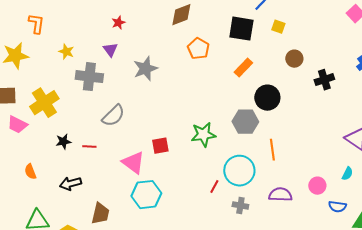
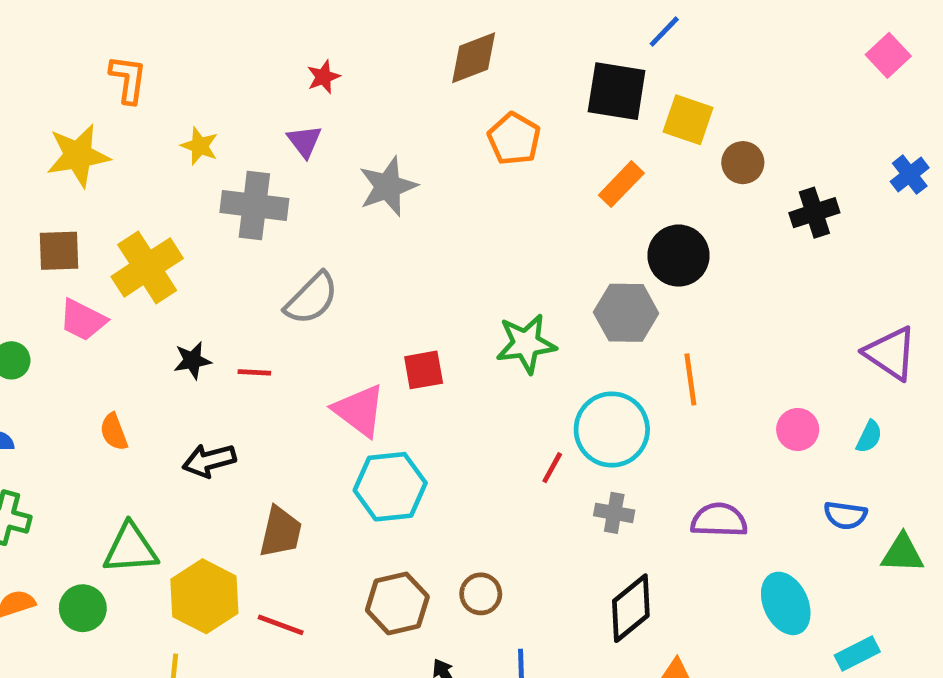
yellow square: (278, 27) -> (688, 120), moved, size x1.5
pink circle: (317, 186) -> (798, 429), moved
purple semicircle: (280, 195) -> (719, 520), moved

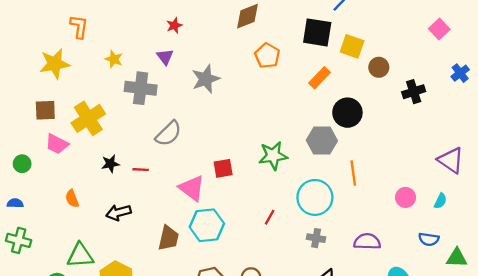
pink square: (888, 55) -> (439, 29), moved
red line: (552, 468) -> (270, 217), moved
brown trapezoid: (281, 532) -> (168, 238), moved

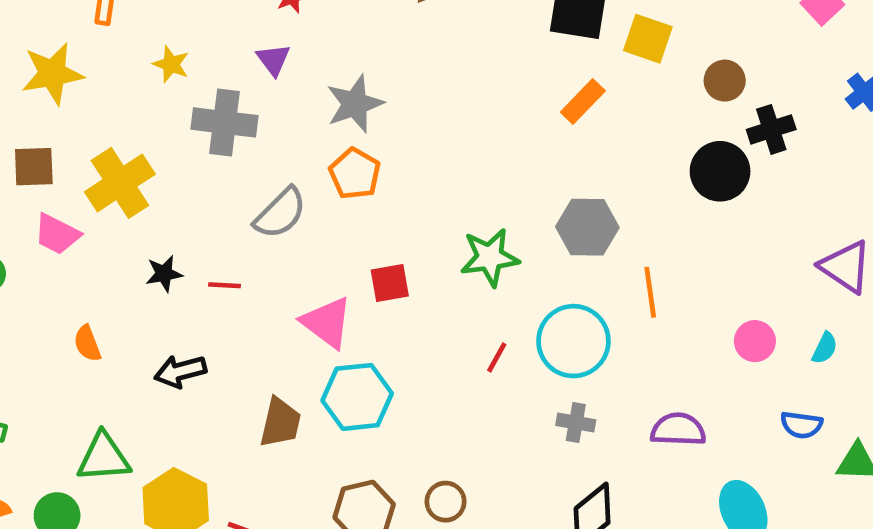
orange pentagon: (267, 56) -> (355, 174), moved
brown circle: (379, 67) -> (725, 81), moved
black circle: (347, 113) -> (720, 171), moved
red line: (270, 217) -> (497, 357), moved

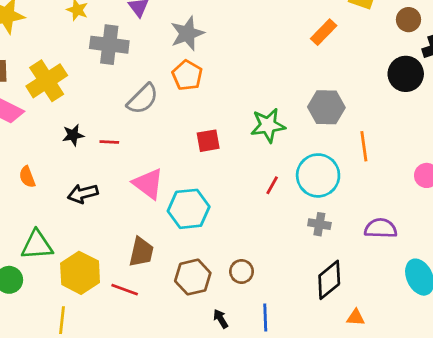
pink triangle: (327, 322) -> (148, 184), moved
brown trapezoid: (280, 423) -> (141, 252), moved

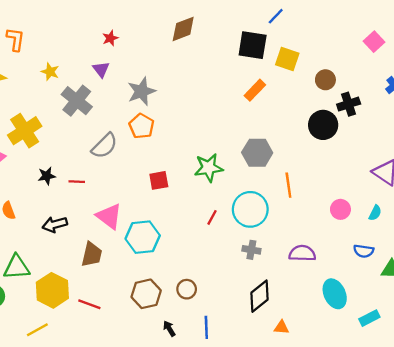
gray cross: (109, 45) -> (77, 101), turned 32
brown trapezoid: (141, 252) -> (92, 254), moved
yellow line: (62, 320) -> (37, 330), turned 55

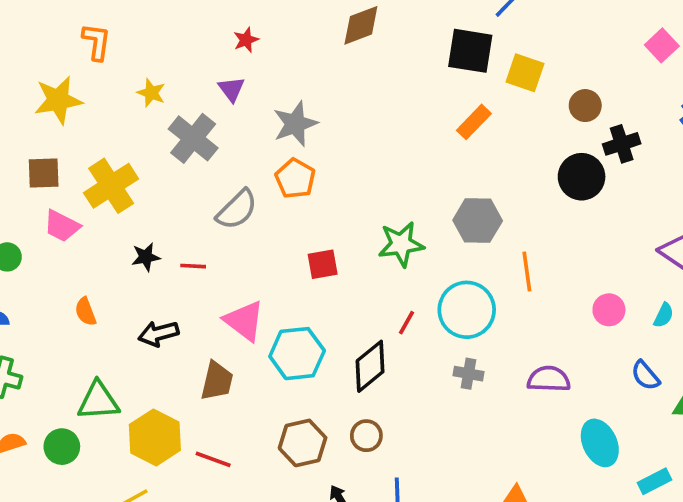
blue semicircle: (364, 251) -> (645, 375), turned 42
black diamond: (259, 296) -> (370, 366), moved

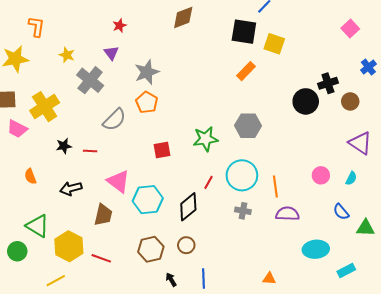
brown circle: (585, 106) -> (350, 101), moved
orange line: (527, 272) -> (275, 186), moved
green triangle: (98, 401) -> (37, 226), turned 35
cyan ellipse: (600, 443) -> (316, 249), turned -70

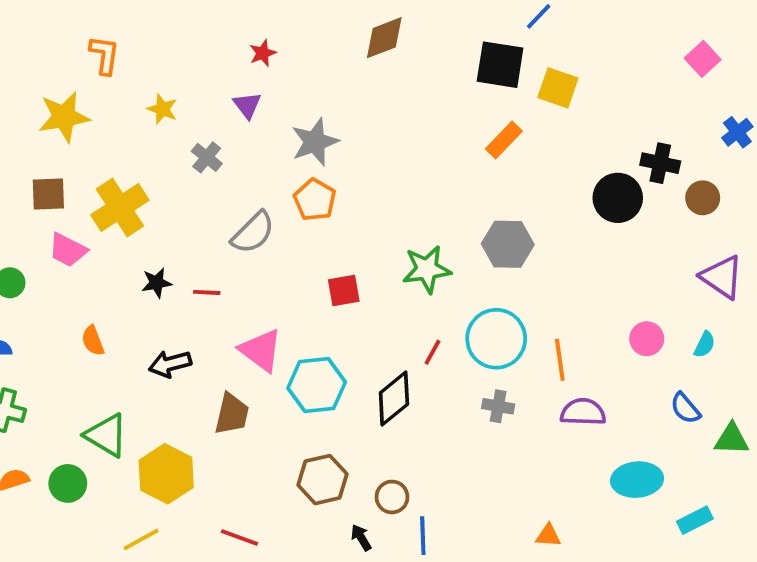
gray cross: (90, 80) -> (207, 157), size x0.6
black cross: (328, 83) -> (660, 163), turned 30
brown circle: (186, 245) -> (392, 497), moved
red line: (101, 258) -> (240, 537), moved

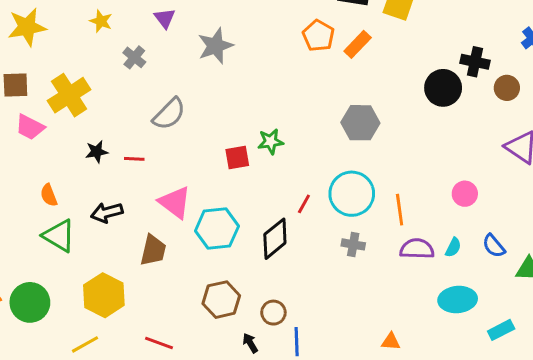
orange pentagon: (315, 200) -> (318, 36), moved
green star: (427, 269) -> (271, 142), moved, size x0.7
cyan semicircle: (705, 345) -> (453, 247), moved
green triangle: (106, 435) -> (59, 236), moved
green circle: (68, 483) -> (30, 302), size x1.4

